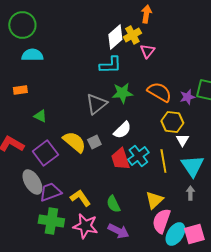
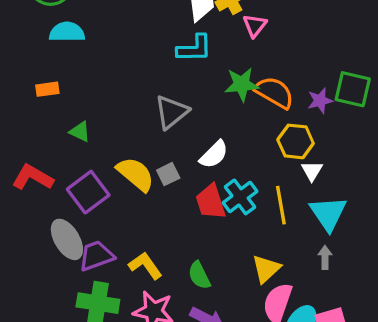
green star: (122, 93) -> (242, 84), moved

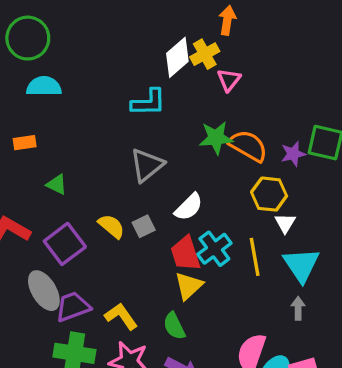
cyan L-shape: (194, 48) -> (148, 102), moved
yellow semicircle: (136, 174) -> (111, 226), size x0.7
yellow triangle: (266, 269) -> (189, 286), moved

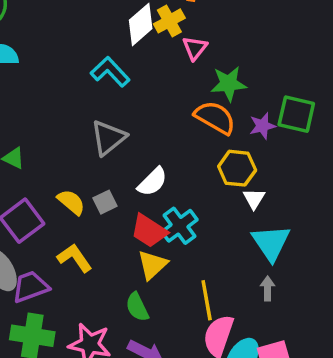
cyan L-shape: (148, 102) -> (110, 72), turned -132
green star: (216, 138) -> (229, 84), moved
red trapezoid: (185, 254) -> (149, 231), turned -39
yellow line: (255, 257) -> (207, 300), moved
yellow L-shape: (121, 316) -> (75, 258), moved

